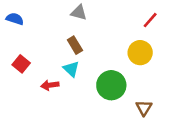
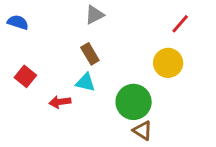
gray triangle: (79, 13) -> (94, 15), turned -42
cyan triangle: (71, 69) -> (85, 82), turned -30
brown triangle: (144, 108) -> (143, 130), moved, turned -30

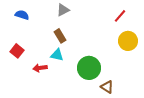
blue semicircle: (18, 22) -> (22, 15), moved
yellow circle: (168, 63) -> (128, 41), moved
brown triangle: (143, 130) -> (107, 87), moved

